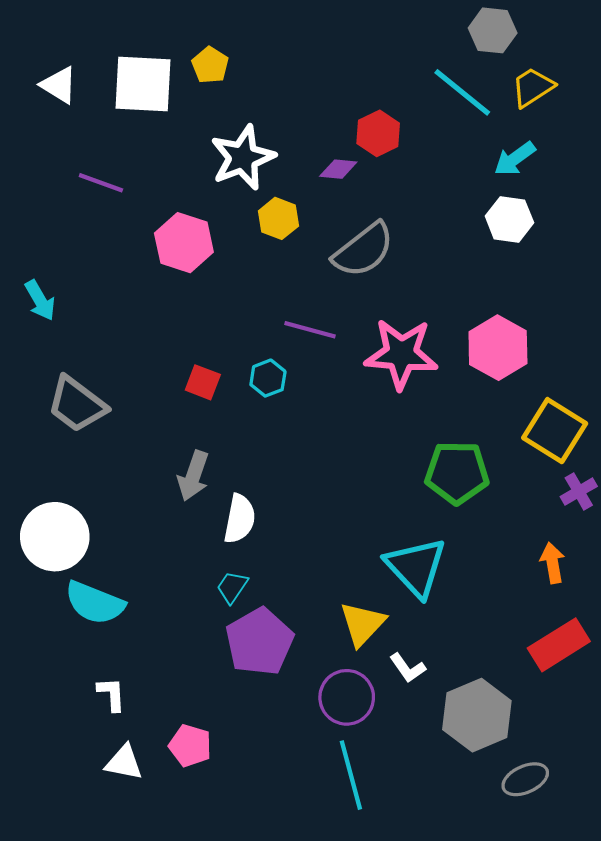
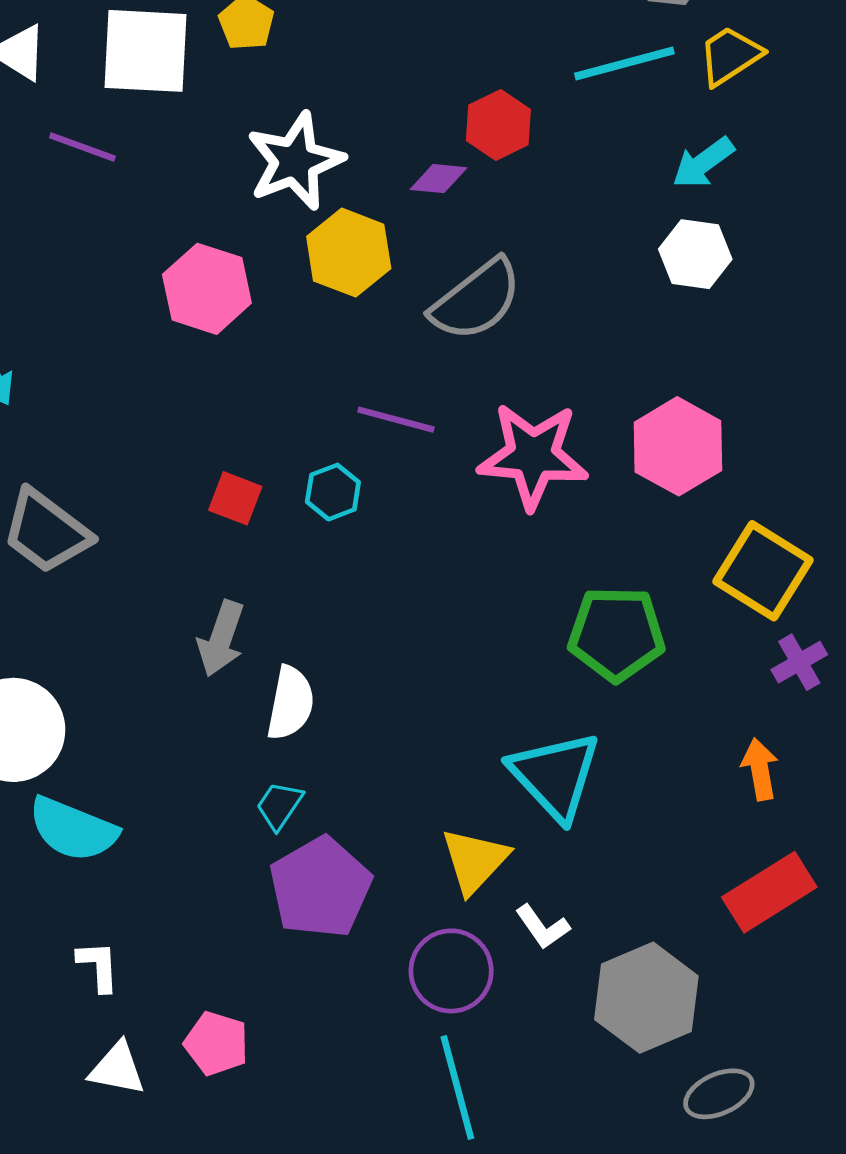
cyan line: (462, 92) -> (624, 64), turned -54
purple line: (101, 183) -> (82, 147), moved
yellow hexagon: (278, 218) -> (349, 253), size x1.4

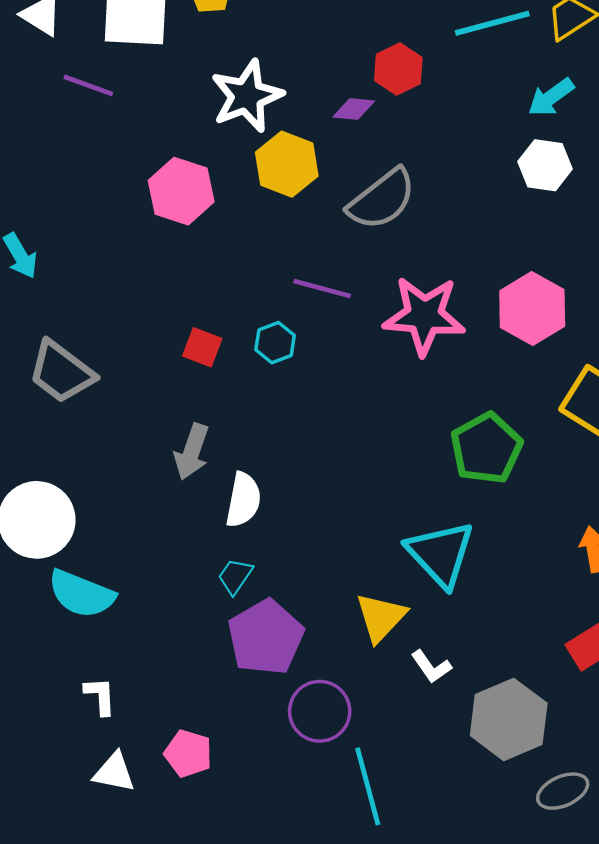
green pentagon: (617, 634) -> (486, 448), turned -30
purple circle: (451, 971) -> (320, 711), moved

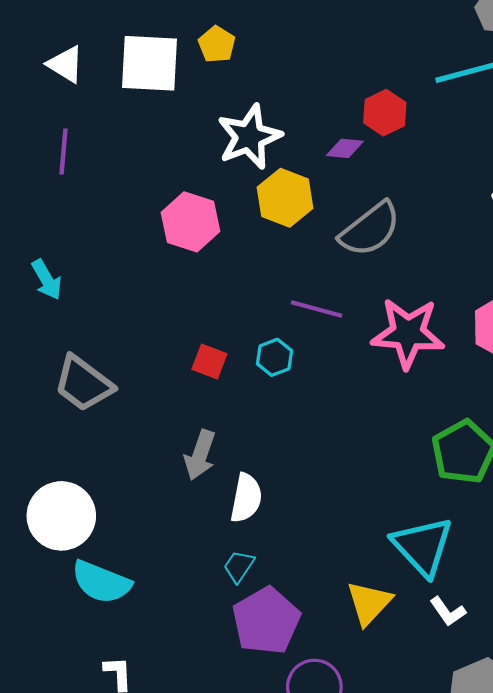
purple line: (88, 85) -> (63, 151), moved, turned 75
white L-shape: (431, 667) -> (448, 611), moved

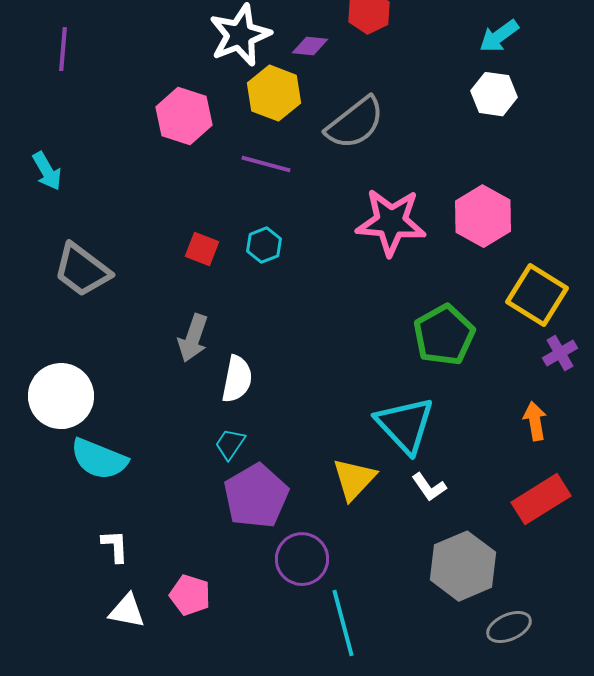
purple diamond: (345, 148) -> (310, 46), moved
purple line: (317, 309) -> (266, 164), moved

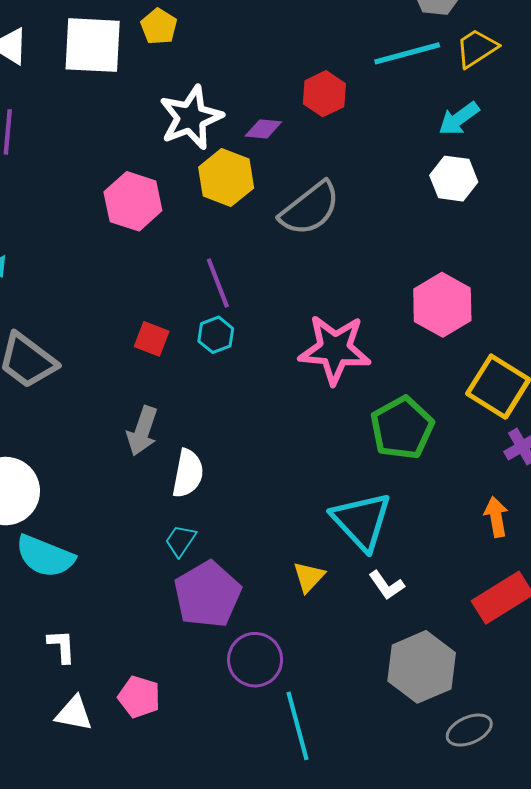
purple line: (266, 164) -> (218, 283), moved, turned 54
pink star: (391, 222) -> (335, 349), moved
yellow triangle: (354, 479) -> (309, 577), size x0.7

